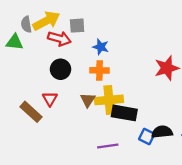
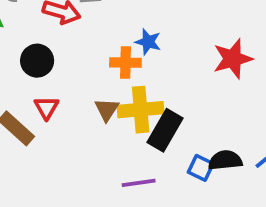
blue star: (101, 47) -> (148, 42), moved
black circle: (61, 69) -> (37, 61), moved
black rectangle: (124, 113) -> (165, 130), turned -70

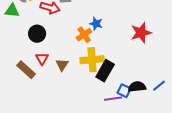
orange cross: (125, 63) -> (84, 35), turned -35
brown triangle: (107, 110) -> (62, 65), moved
purple line: (139, 183) -> (113, 99), moved

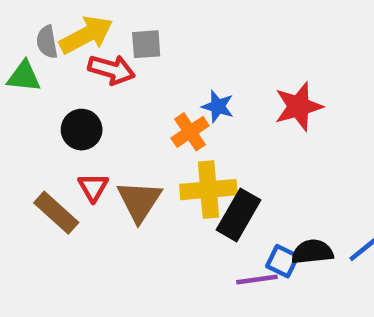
red star: (141, 33) -> (298, 106), moved
brown triangle: (62, 65) -> (139, 201), size x1.5

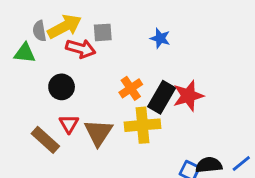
blue star: (218, 106) -> (160, 38), moved
red star: (298, 106) -> (188, 96), moved
black rectangle: (238, 215) -> (162, 97), moved

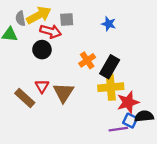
black circle: (62, 87) -> (42, 50), moved
red star: (188, 96) -> (128, 102), moved
yellow cross: (143, 125) -> (111, 87), moved

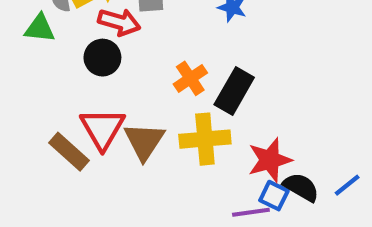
red triangle: (42, 86) -> (102, 129), size x1.6
yellow cross: (111, 87) -> (205, 139), moved
black semicircle: (144, 116) -> (301, 187), turned 36

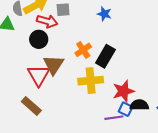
brown triangle: (144, 141) -> (54, 65), moved
brown rectangle: (69, 152) -> (31, 106), moved
black semicircle: (301, 187) -> (139, 105), turned -30

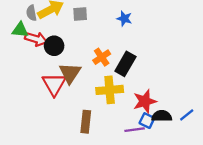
red arrow: (47, 21) -> (36, 39), moved
brown rectangle: (31, 106) -> (86, 122), moved, turned 54

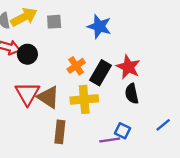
blue star: (124, 19) -> (99, 26), size x1.5
brown triangle: (70, 73) -> (48, 97), moved, turned -30
red star: (145, 101) -> (128, 67), moved, turned -30
black semicircle: (162, 116) -> (132, 94), moved, turned -102

